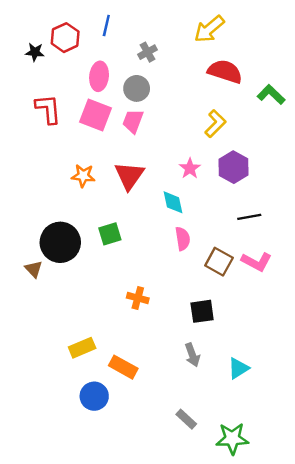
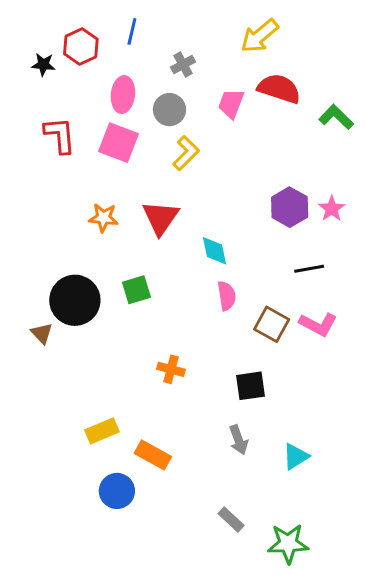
pink trapezoid: (133, 121) -> (231, 104), moved
yellow L-shape: (215, 124) -> (186, 153), moved
pink star: (190, 168) -> (332, 209), moved

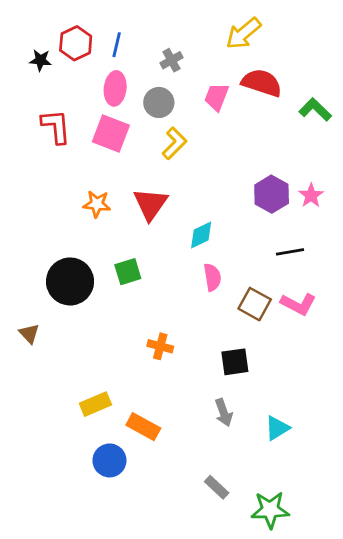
blue line: (132, 31) -> (117, 45), moved
cyan diamond: (215, 251) -> (201, 235), turned 76
brown triangle: (42, 333) -> (29, 334), moved

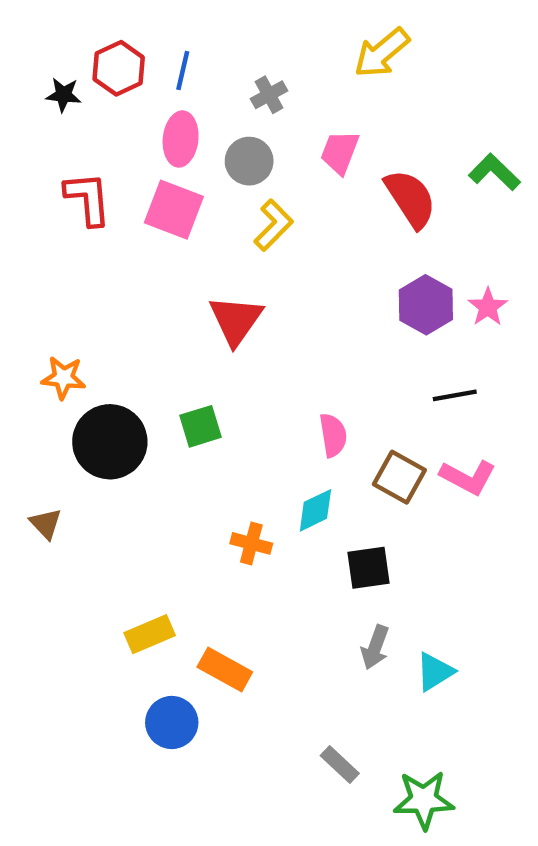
red semicircle: (262, 83) -> (410, 199), moved, turned 39
orange star: (97, 204) -> (63, 378), moved
cyan diamond: (201, 235) -> (315, 510), moved
gray arrow: (224, 413) -> (375, 647), moved, turned 40

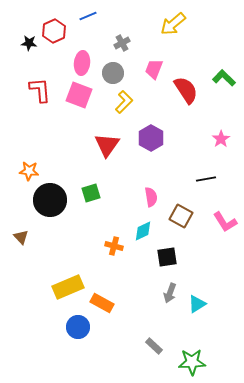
blue line: (183, 70) -> (88, 16), moved, turned 54
purple hexagon: (426, 305) -> (151, 138), moved
pink L-shape: (468, 477) -> (225, 222), moved, turned 30
yellow rectangle: (150, 634) -> (68, 287), size x1.4

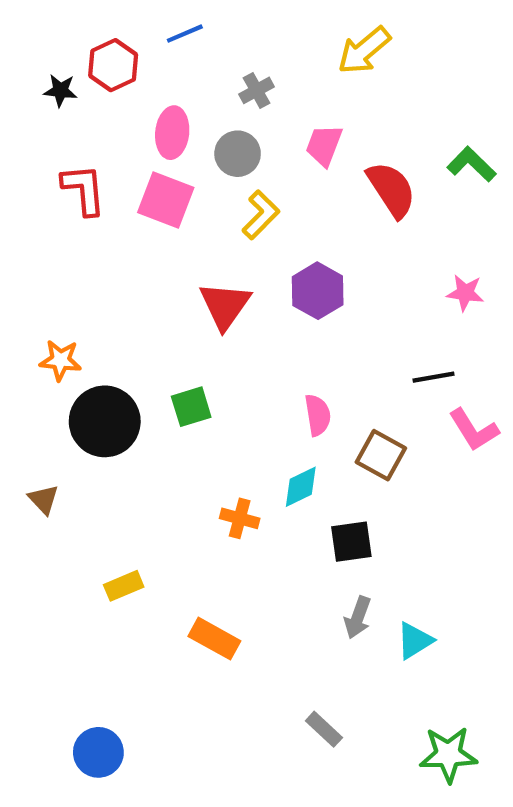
pink star: (221, 139) -> (465, 293), turned -30
pink L-shape: (225, 222) -> (474, 430), moved
yellow rectangle: (68, 287) -> (124, 586), moved, size x0.6
blue circle: (78, 327) -> (98, 752), moved
green star: (192, 362) -> (448, 754), moved

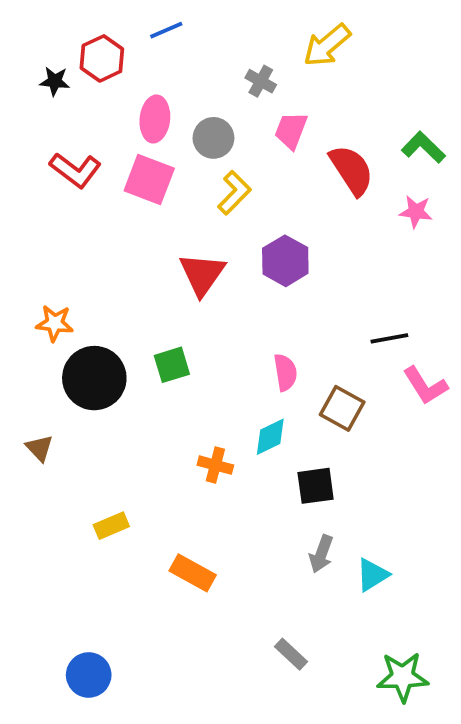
gray cross: (256, 90) -> (261, 81), moved, turned -32
red L-shape: (84, 190) -> (75, 170), turned 132
pink star: (465, 293) -> (416, 212), moved

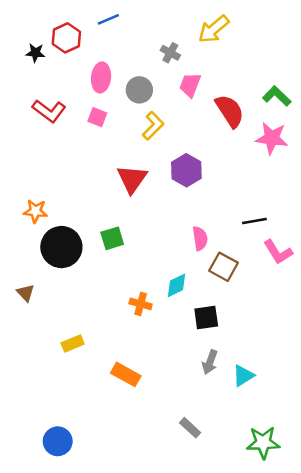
pink square: (149, 180) -> (97, 117), size x0.6
pink star: (416, 212) -> (272, 138), size x1.5
pink semicircle: (285, 372) -> (200, 238), moved

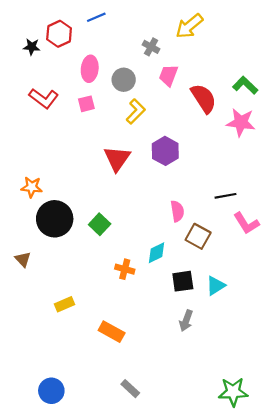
pink square: (97, 117) -> (86, 104), turned -35
green square: (112, 238) -> (100, 224), moved, turned -30
cyan triangle: (243, 376) -> (216, 286), moved
gray rectangle: (190, 428) -> (130, 389), moved

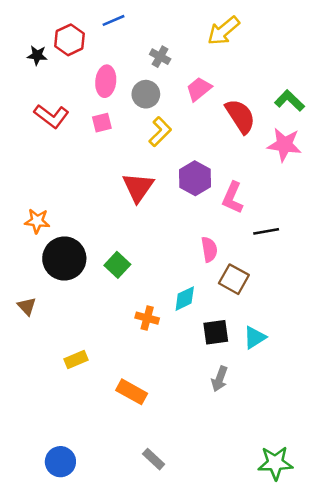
gray cross: (151, 47) -> (160, 57), moved
pink trapezoid: (169, 75) -> (199, 89), turned 30
pink L-shape: (246, 223) -> (233, 198), moved, turned 56

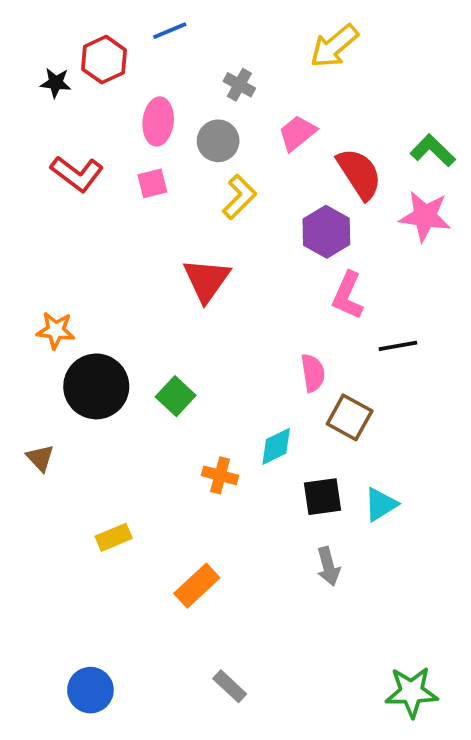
purple hexagon: (195, 178) -> (326, 232), moved
gray arrow: (220, 379) -> (328, 566), turned -35
orange rectangle: (132, 392) -> (197, 586), turned -72

